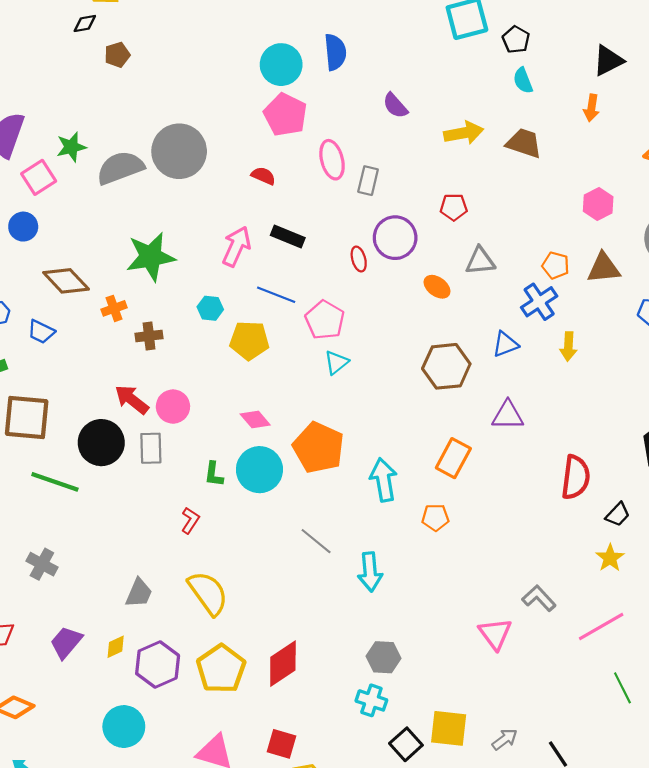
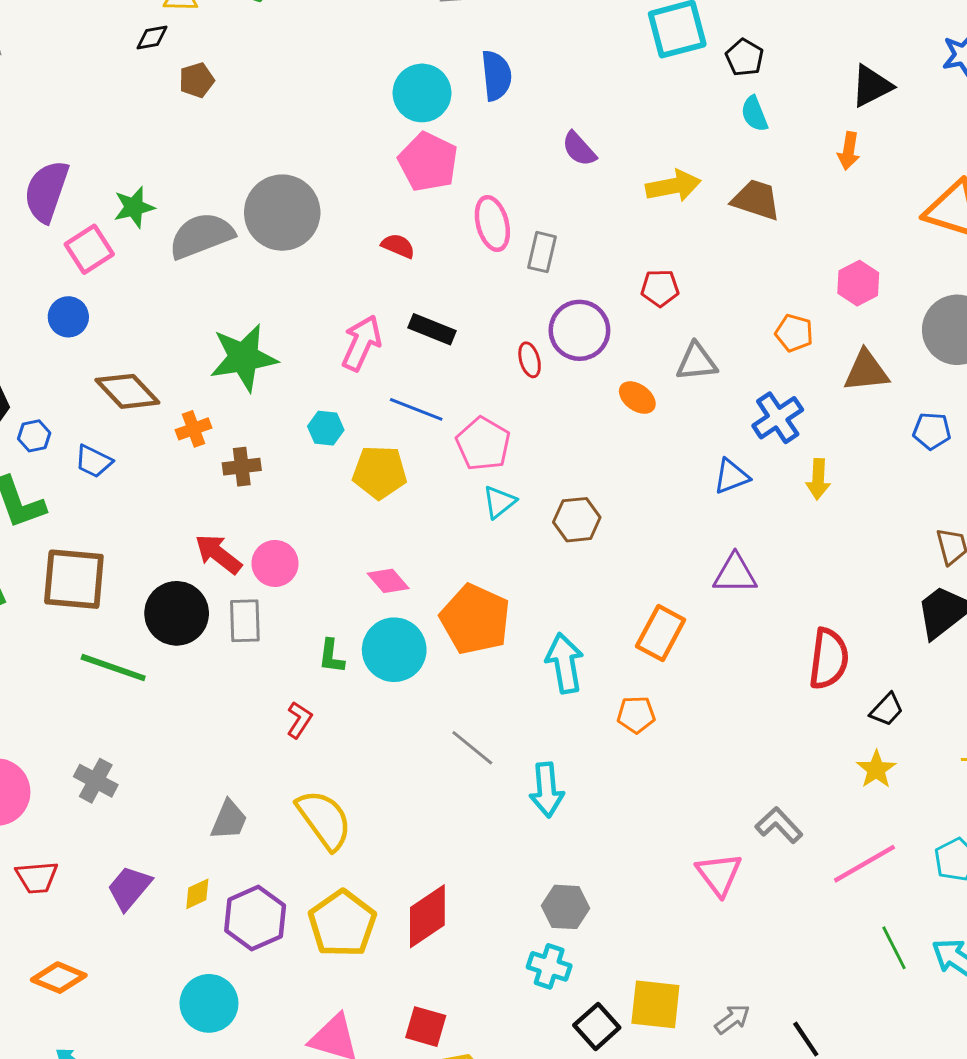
orange pentagon: (556, 265) -> (794, 333), moved
brown hexagon: (446, 366) -> (577, 520), moved, size x0.7

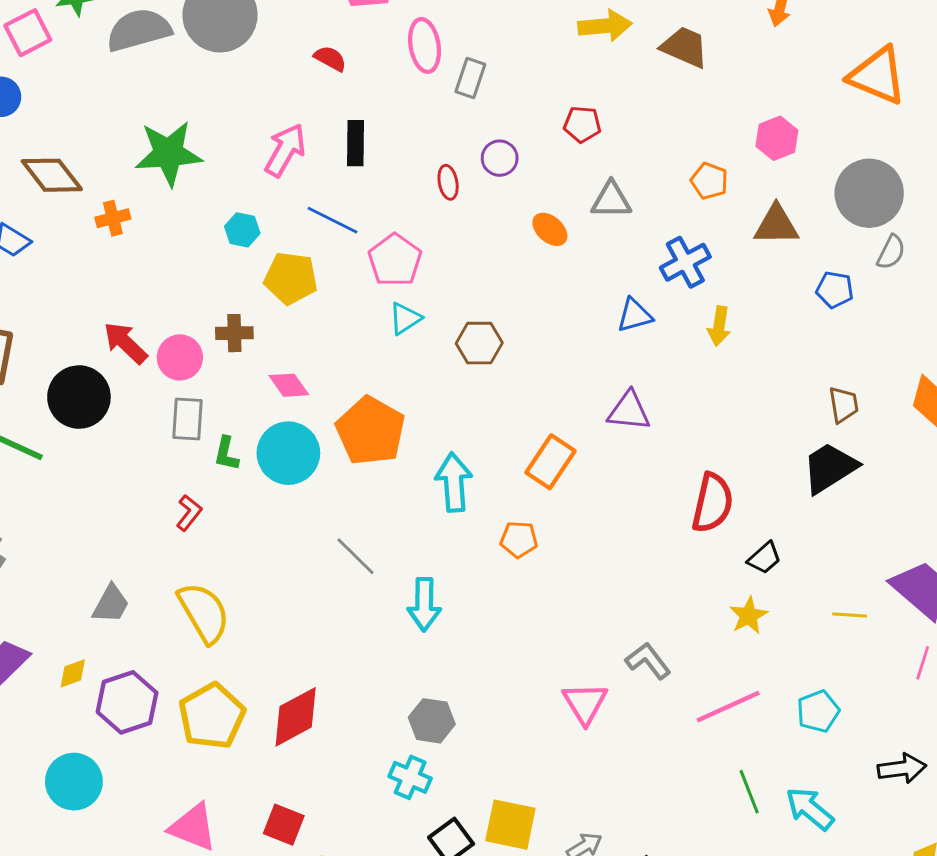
black rectangle: (432, 329) -> (356, 143), turned 63
purple circle: (579, 330) -> (500, 158), size x0.6
brown cross: (242, 467) -> (234, 333), moved
gray rectangle: (245, 621) -> (188, 419), moved

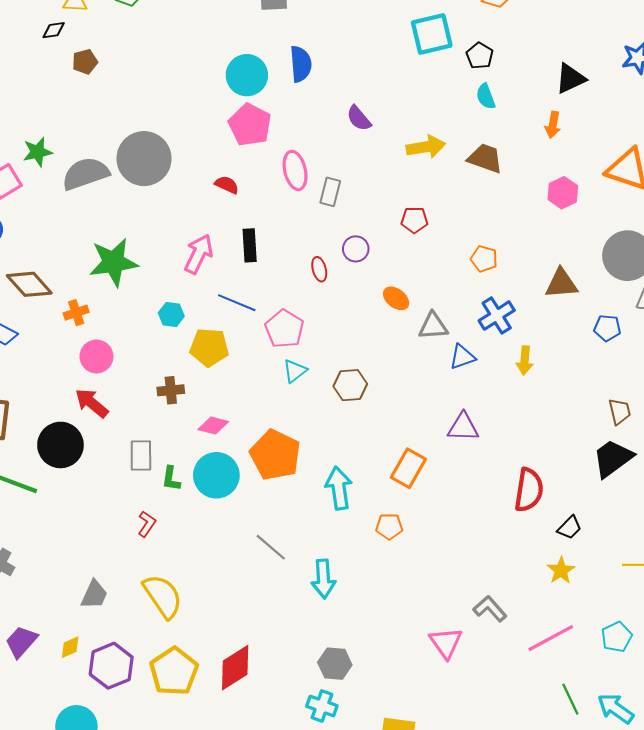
pink hexagon: (777, 138) -> (563, 193), moved
orange pentagon: (709, 181) -> (484, 259), moved
gray triangle: (611, 200) -> (433, 326), moved
pink circle: (180, 357) -> (96, 356), moved
pink diamond: (289, 385) -> (213, 426), turned -36

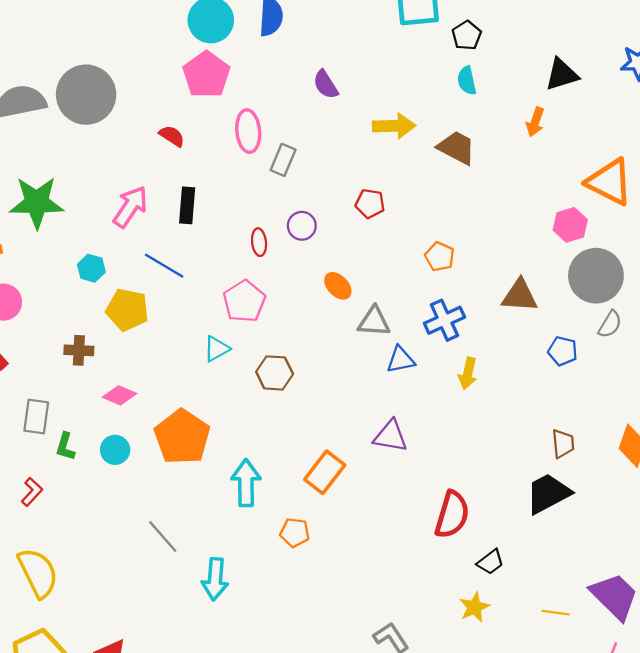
pink hexagon: (563, 193) -> (570, 225), moved
pink pentagon: (284, 329) -> (244, 301), moved
cyan circle: (216, 475) -> (115, 450), size x0.6

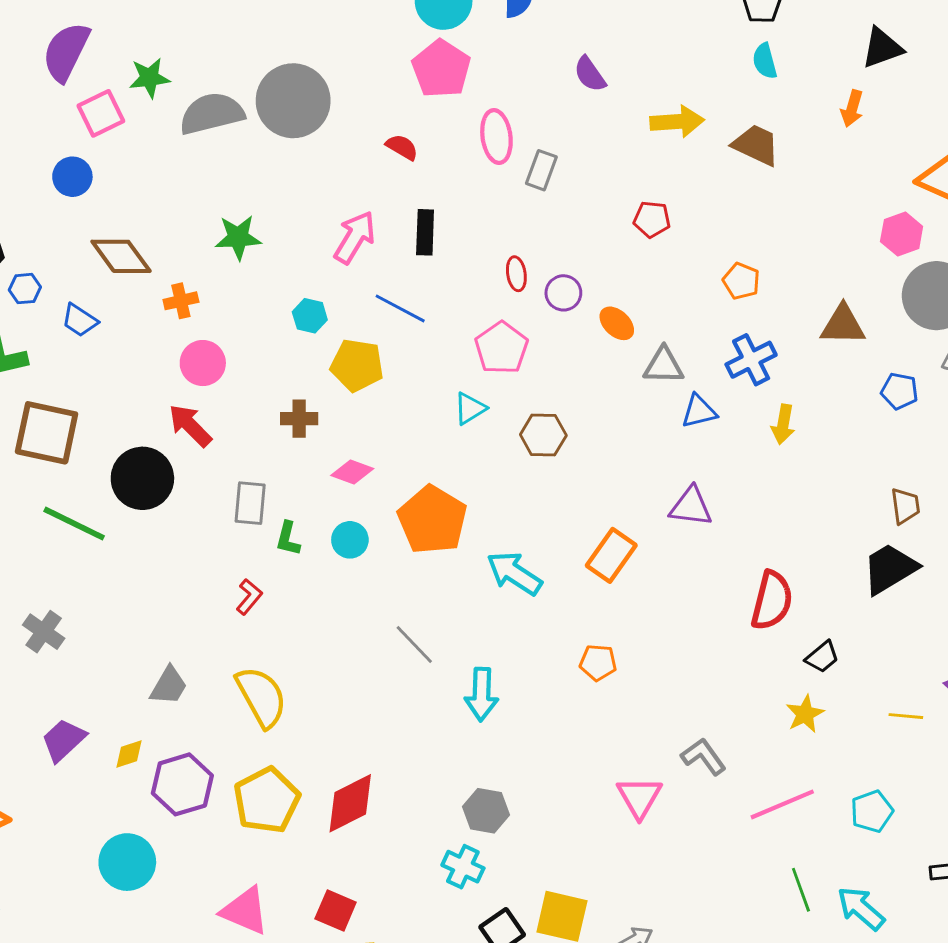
green star: (37, 202) -> (238, 237), size x0.7
purple circle: (302, 226) -> (563, 293), moved
cyan arrow: (246, 483) -> (514, 573), turned -54
orange pentagon: (295, 533) -> (598, 663), moved

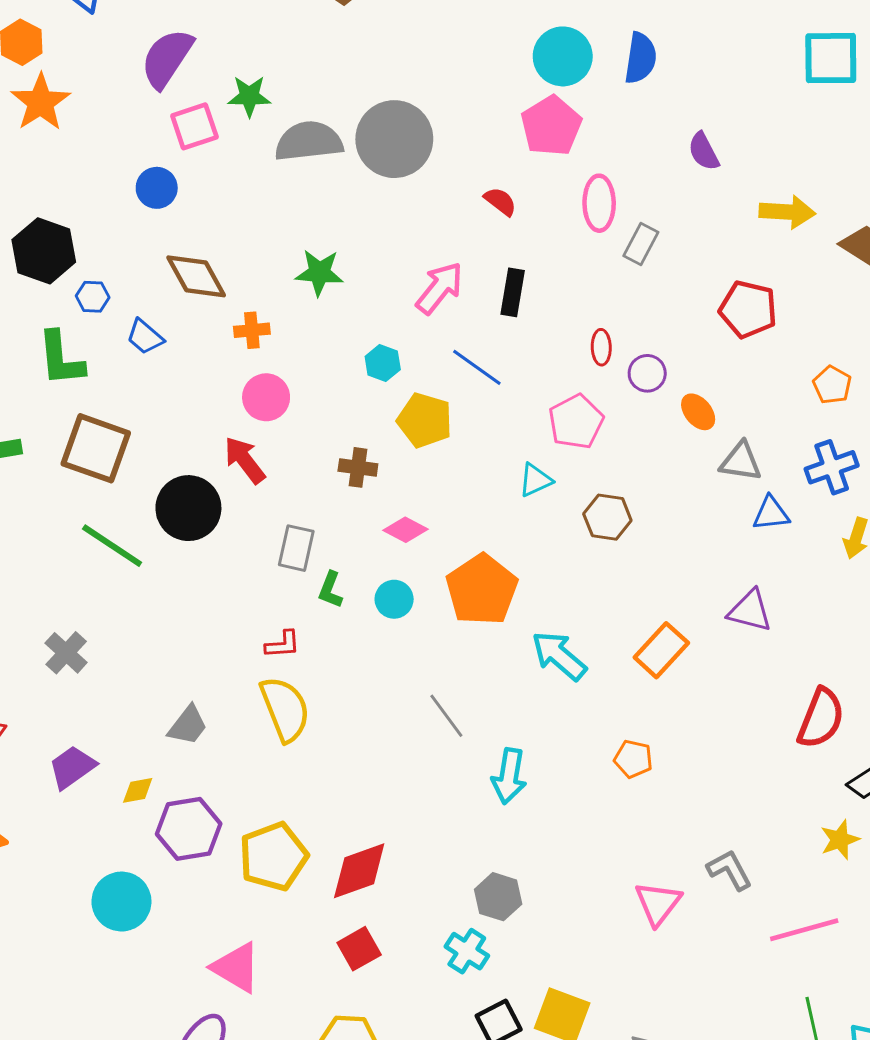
red pentagon: (652, 219) -> (748, 309), size x1.5
red L-shape: (249, 597) -> (283, 644), turned 39
yellow semicircle: (261, 697) -> (285, 709), moved
red square: (336, 911) -> (359, 949), moved, turned 30

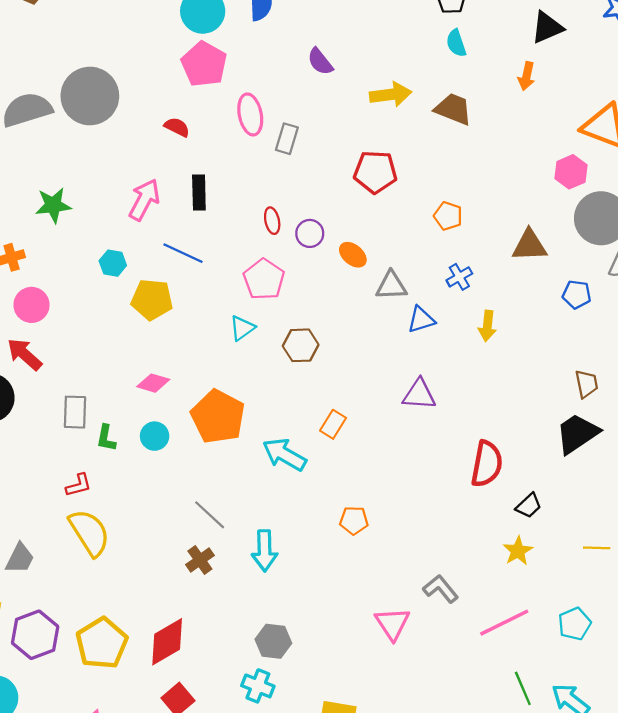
brown cross: (358, 467) -> (200, 560), moved, turned -32
blue cross: (832, 467) -> (459, 277), size x0.7
orange rectangle: (661, 650) -> (333, 424), moved, size x0.7

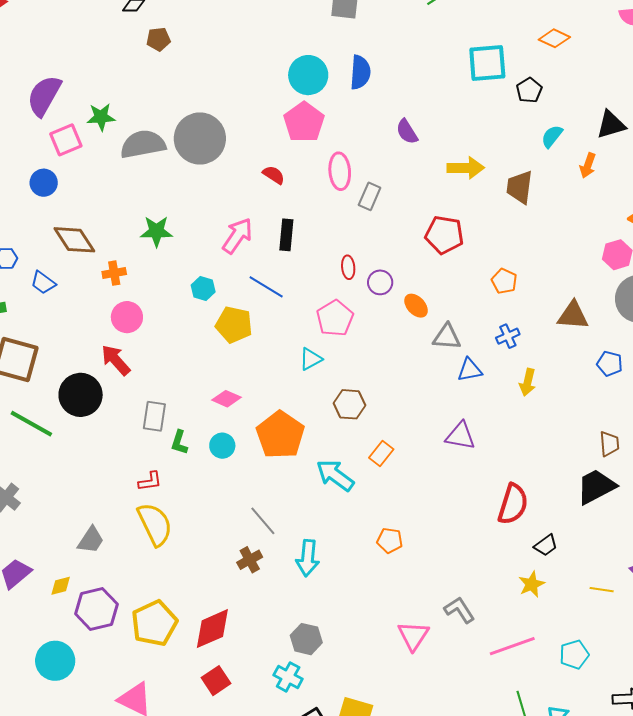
cyan semicircle: (456, 43) -> (552, 136), moved, turned 50
brown trapezoid: (453, 109) -> (520, 187), turned -111
brown hexagon: (301, 345) -> (349, 404), moved

